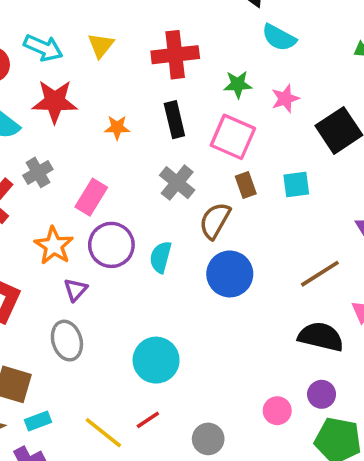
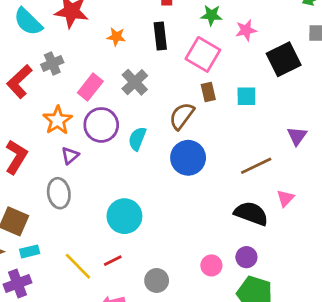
gray cross: (177, 183) -> (135, 82), moved

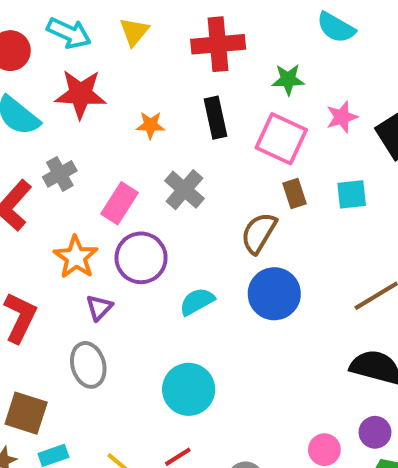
pink star: (246, 30) -> (342, 117), moved
cyan semicircle: (137, 139) -> (197, 301), moved, turned 45

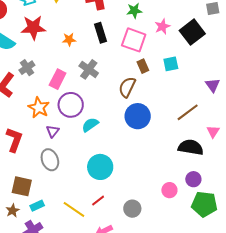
cyan semicircle: (197, 301) -> (90, 125), moved

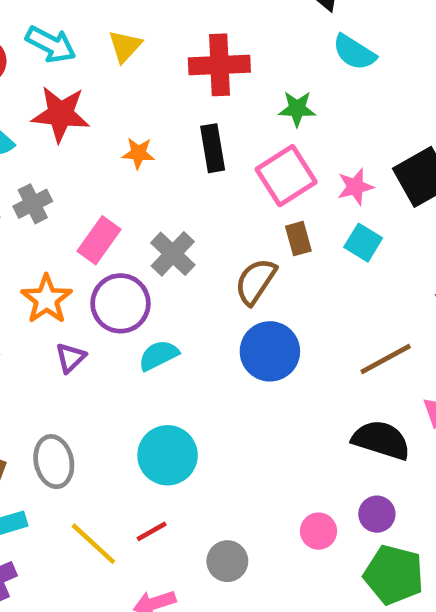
pink star: (162, 27) -> (355, 187), moved
pink square: (134, 40) -> (286, 176), turned 30
cyan square: (171, 64) -> (363, 243), turned 35
gray cross: (89, 69) -> (173, 254), moved
gray ellipse: (50, 160) -> (54, 462), moved

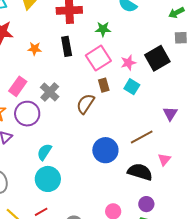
blue circle: (270, 351) -> (105, 150), moved
cyan semicircle: (159, 355) -> (44, 152), moved, turned -30
purple circle: (377, 514) -> (146, 204), moved

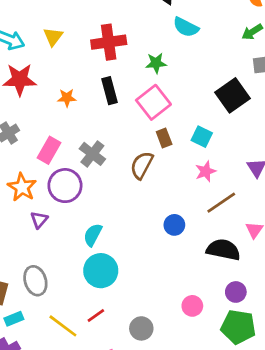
pink star: (128, 63) -> (206, 171), moved
blue circle: (105, 150) -> (174, 225), size x0.6

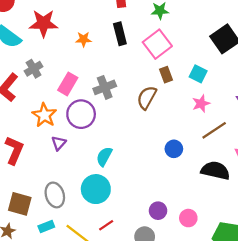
gray cross: (92, 154) -> (105, 87), turned 30
cyan circle: (101, 271) -> (96, 189), moved
purple circle: (236, 292) -> (158, 211), moved
cyan rectangle: (14, 319) -> (46, 226), moved

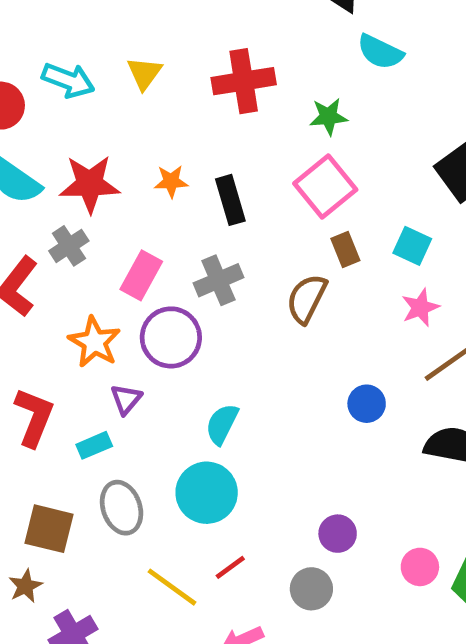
red star: (43, 23) -> (90, 184), moved
black rectangle: (120, 34) -> (230, 200), moved
pink circle: (188, 218) -> (420, 567), moved
cyan rectangle: (46, 226) -> (94, 445), moved

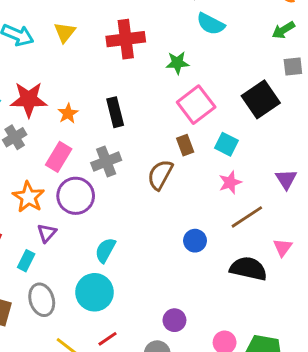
orange star: (171, 181) -> (68, 113), moved, turned -30
pink square: (325, 187) -> (196, 105), moved
cyan rectangle: (94, 445) -> (26, 261), turned -42

